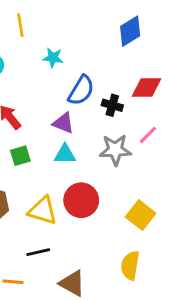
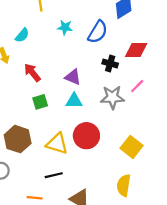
blue semicircle: (81, 90) -> (98, 32), moved

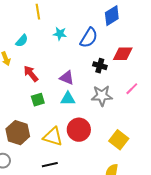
pink line: (137, 86) -> (132, 89), moved

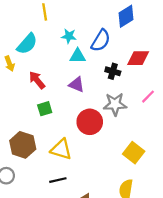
cyan semicircle: (22, 41) -> (27, 44), size x1.5
cyan triangle: (68, 99) -> (78, 56), moved
red circle: (79, 130) -> (90, 122), moved

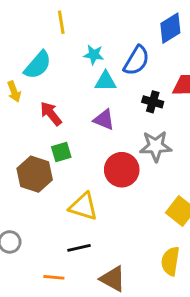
brown hexagon: (23, 145) -> (35, 174), moved

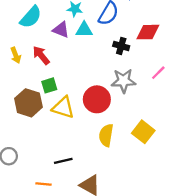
yellow arrow: (14, 92) -> (16, 55), moved
purple triangle: (104, 120) -> (61, 30), moved
yellow triangle: (83, 207) -> (63, 107), moved
yellow semicircle: (170, 261) -> (106, 135), moved

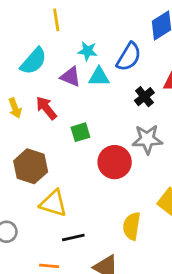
black cross: (121, 46) -> (144, 97), turned 35
green square: (49, 85) -> (80, 132), moved
yellow triangle: (63, 107) -> (53, 203), moved
yellow semicircle: (106, 135) -> (132, 226), moved

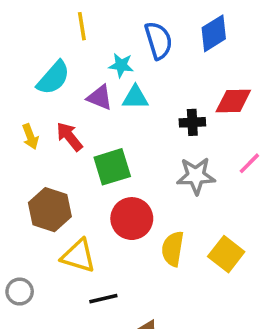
blue semicircle: (129, 57) -> (159, 40), moved, turned -48
black cross: (144, 97) -> (192, 122), turned 36
green square: (80, 132) -> (112, 167), size x1.5
red circle: (115, 162) -> (132, 219), moved
yellow semicircle: (132, 226) -> (173, 249), moved

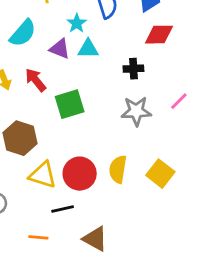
cyan star: (121, 65) -> (77, 23), turned 30
red diamond: (233, 101) -> (159, 35), moved
red circle: (132, 219) -> (80, 174), moved

